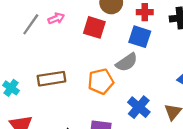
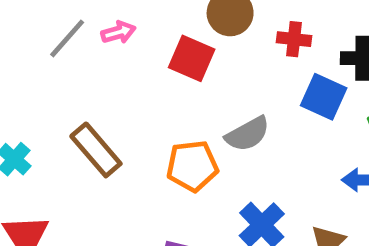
blue square: (140, 37) -> (324, 97), moved
brown rectangle: (51, 79) -> (96, 150), turned 52

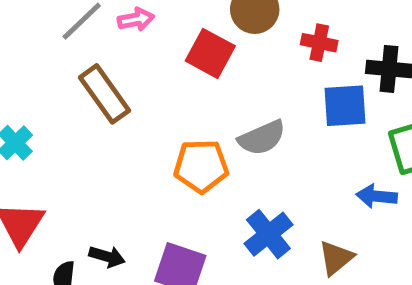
blue square: (324, 97) -> (345, 106), turned -33
brown rectangle: (96, 150) -> (104, 94), moved

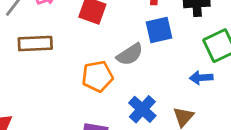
brown rectangle: (104, 94) -> (35, 44), turned -48
blue square: (345, 106) -> (159, 30), moved

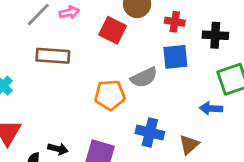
blue cross: (142, 109) -> (150, 132), turned -36

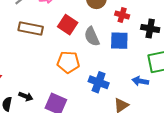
red square: (113, 30) -> (68, 25), moved
gray semicircle: (144, 77) -> (92, 37), moved, turned 84
blue cross: (150, 132) -> (99, 82), moved

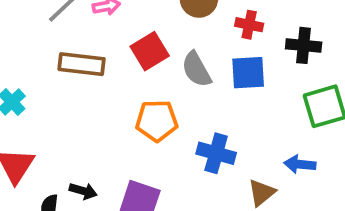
red square: (68, 25) -> (150, 51), turned 30
blue arrow: (140, 81) -> (300, 164), moved

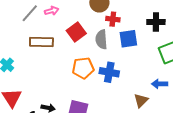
red cross: (249, 25) -> (113, 19), moved
gray semicircle: (196, 69) -> (101, 39), turned 30
blue cross: (216, 153) -> (109, 72), moved

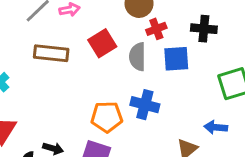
red cross: (113, 19) -> (156, 29), turned -32
black cross: (156, 22) -> (204, 29), moved
orange pentagon: (83, 68) -> (107, 117), moved

